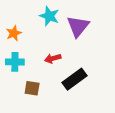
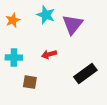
orange star: (14, 33) -> (13, 20), moved
black rectangle: (74, 79) -> (85, 74), moved

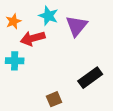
red arrow: (49, 54) -> (33, 38), moved, size x1.5
brown square: (30, 82) -> (54, 99), moved, turned -32

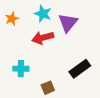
red arrow: (33, 38) -> (43, 38), moved
cyan cross: (15, 61) -> (21, 69), moved

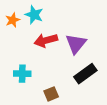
cyan star: (43, 14) -> (34, 15), moved
purple triangle: (68, 23) -> (76, 44), moved

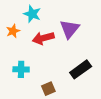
orange star: (13, 20) -> (13, 31), moved
purple triangle: (76, 44) -> (70, 29), moved

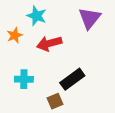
purple triangle: (70, 29) -> (90, 18), moved
black rectangle: (81, 69) -> (72, 79), moved

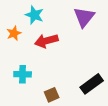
black rectangle: (72, 79) -> (92, 84), moved

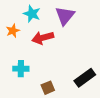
purple triangle: (84, 17) -> (65, 16), moved

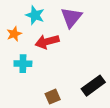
cyan cross: (21, 69) -> (23, 64), moved

